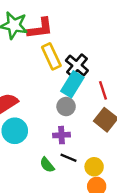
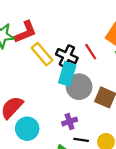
red line: (103, 90) -> (91, 52), moved
gray circle: (66, 107) -> (79, 87), moved, size x1.5

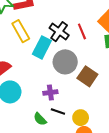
yellow rectangle: (42, 54) -> (21, 31), moved
cyan rectangle: (67, 74) -> (42, 47), moved

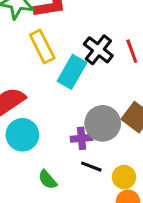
gray circle: (65, 62) -> (103, 123), moved
green semicircle: (40, 119) -> (48, 180), moved

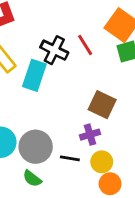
gray circle: (103, 123) -> (36, 147), moved
purple cross: (82, 138) -> (90, 135), moved

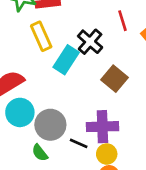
red line: (85, 45) -> (123, 21), moved
brown square: (102, 105) -> (114, 79), moved
purple cross: (90, 135) -> (102, 127), size x1.6

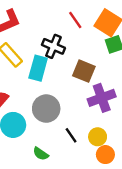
gray circle: (50, 125) -> (46, 109), moved
purple cross: (102, 127) -> (102, 98), moved
black line: (79, 143) -> (71, 135), turned 49

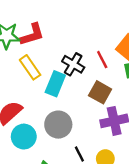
red line: (75, 20) -> (102, 60), moved

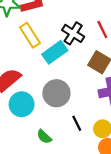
cyan rectangle: (55, 84) -> (55, 52), turned 30

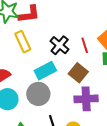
cyan rectangle: (55, 52) -> (45, 71), moved

